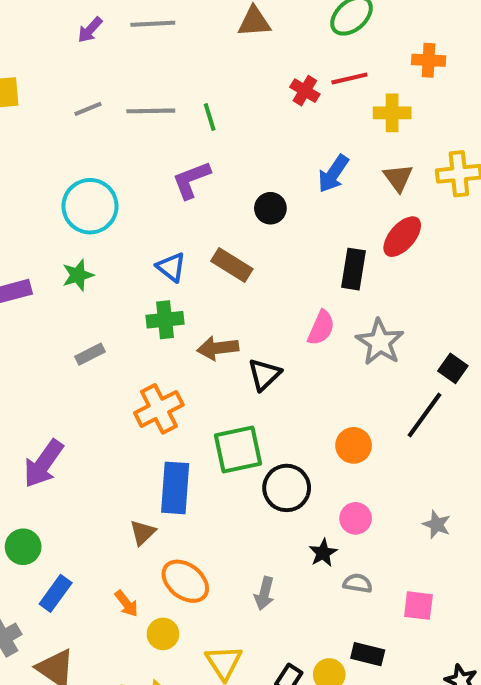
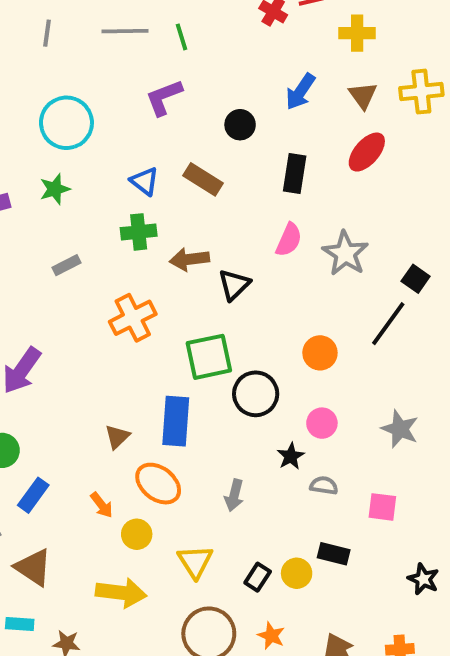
gray line: (88, 109) -> (47, 33), moved, turned -60
black rectangle: (354, 269) -> (295, 173), moved
blue rectangle: (175, 488) -> (176, 421), moved
gray star: (437, 524) -> (400, 429), size x1.4

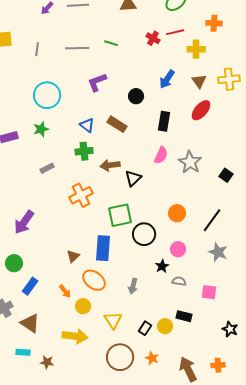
green line: (182, 37) -> (111, 43), moved, turned -56
black line: (388, 324) -> (212, 220), moved

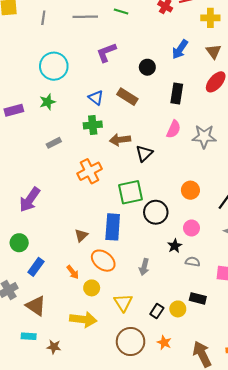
gray star: (190, 162) -> (204, 137), turned -30

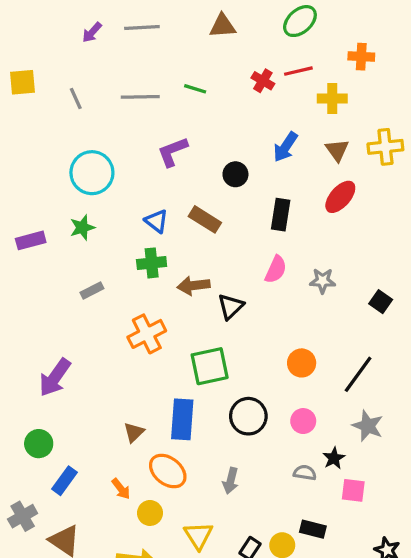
gray line: (43, 18) -> (76, 98), turned -32
gray star: (204, 137) -> (323, 281), size x0.7
black circle: (156, 212) -> (248, 416), moved
black star: (175, 246) -> (334, 458), moved

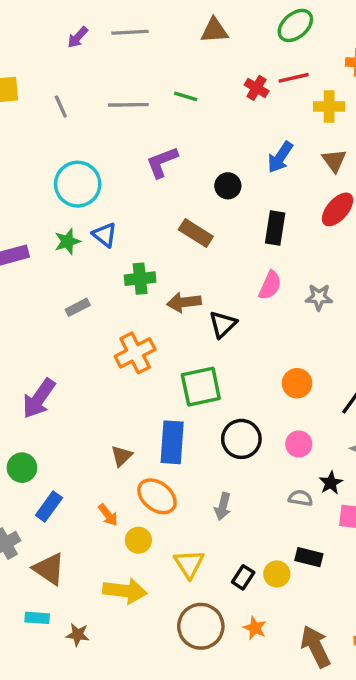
blue triangle: (156, 221) -> (105, 235), moved

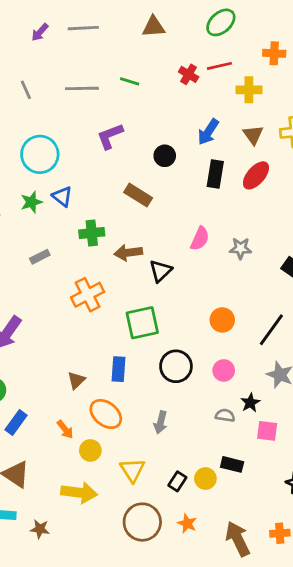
black rectangle: (275, 228) -> (215, 174), moved
blue rectangle: (172, 442) -> (118, 369), size x0.7

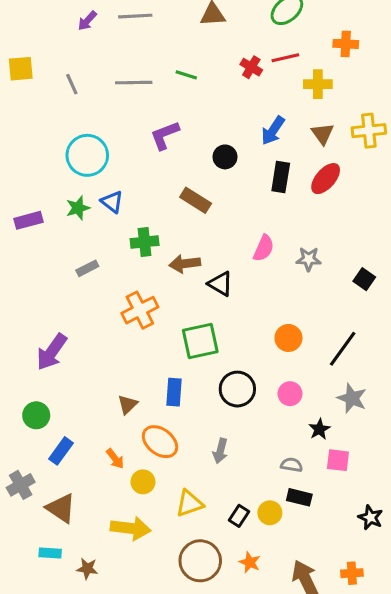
black triangle: (161, 271) -> (220, 284), turned -45
gray semicircle: (225, 415) -> (292, 465), moved
yellow triangle: (132, 470) -> (189, 504), turned 44

